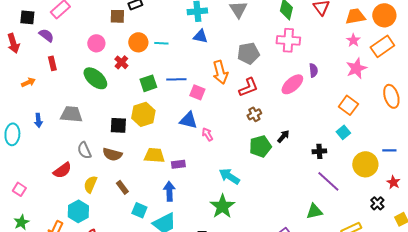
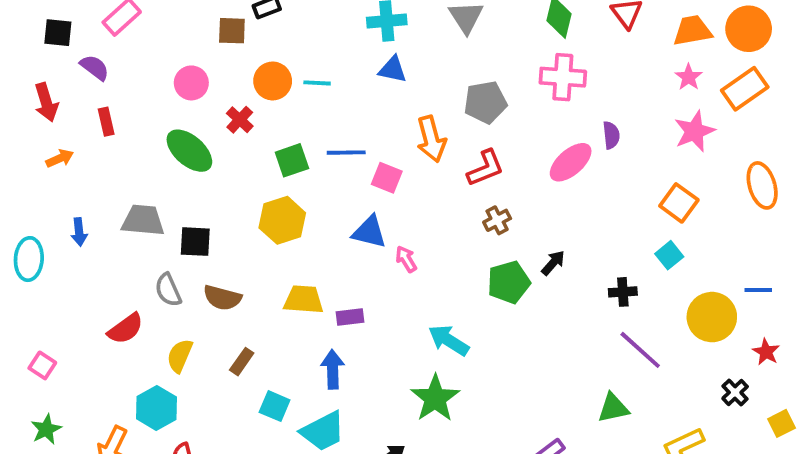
red arrow: (13, 43) -> (46, 102), moved
black square: (118, 125) -> (195, 242), moved
brown rectangle: (122, 187) -> (242, 362), turned 72

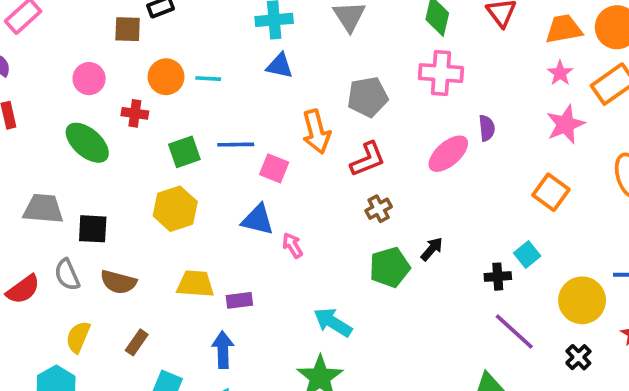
red cross: (240, 120) -> (135, 113), turned -35
cyan square: (669, 255) -> (527, 255), moved
red semicircle: (126, 329) -> (23, 289), moved
black cross: (735, 393) -> (578, 357), moved

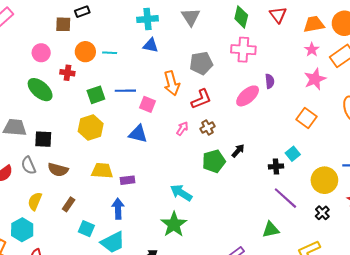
pink arrow: (292, 245) -> (182, 129), moved, turned 64

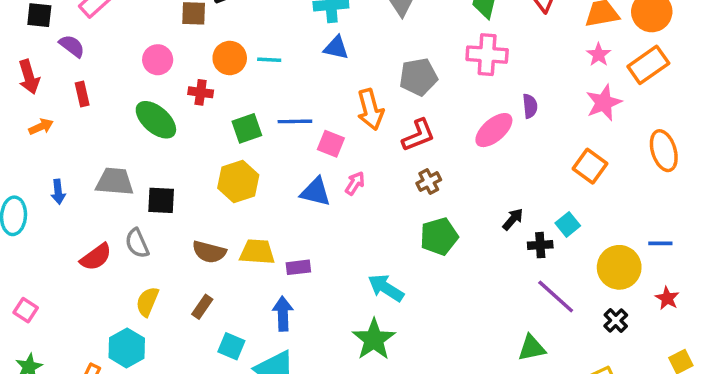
pink arrow: (182, 129) -> (355, 183), moved
black arrow: (238, 151) -> (513, 219), moved
brown semicircle: (58, 170) -> (209, 252), moved

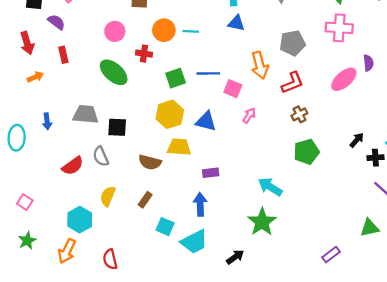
blue triangle: (315, 192) -> (206, 121), moved
yellow trapezoid: (257, 252) -> (179, 147), moved
cyan hexagon: (127, 348) -> (80, 220), moved

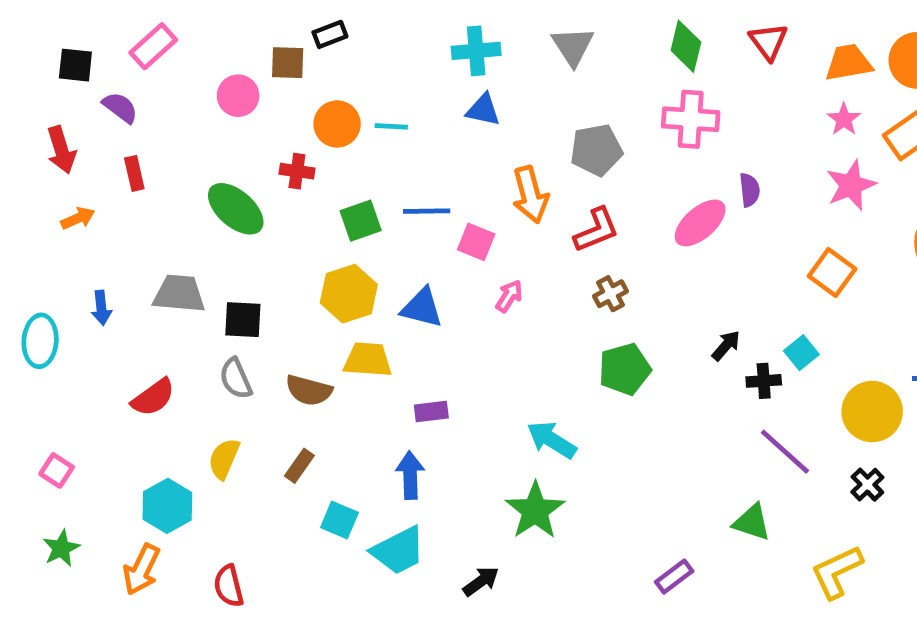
pink circle: (115, 31) -> (238, 96), moved
gray semicircle: (101, 156) -> (236, 379), moved
green triangle: (370, 228) -> (752, 522), turned 30

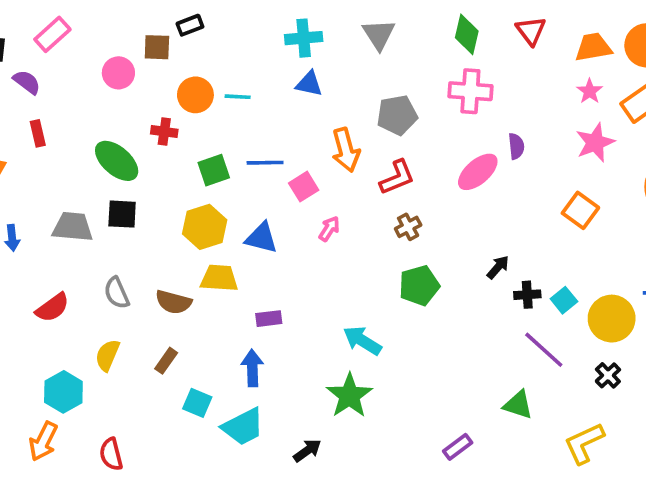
pink square: (476, 242) -> (304, 187), turned 36
black square: (243, 320) -> (122, 214), moved
cyan square: (801, 353) -> (564, 300), moved

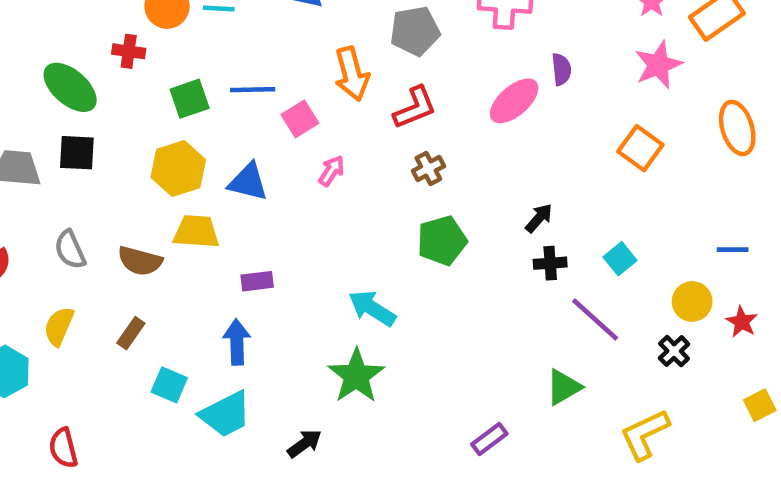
black cross: (527, 295) -> (550, 263), moved
yellow circle: (612, 319) -> (692, 301), moved, size x0.7
green triangle: (518, 405) -> (564, 387), turned -48

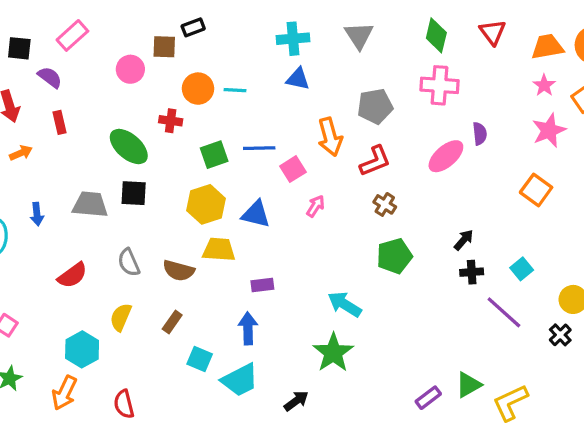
brown cross: (428, 169) -> (385, 204), turned -30
green triangle: (564, 387) -> (468, 385), moved
yellow L-shape: (645, 434) -> (510, 402), moved

